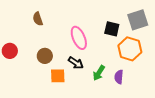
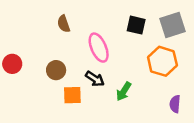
brown semicircle: (38, 19) -> (64, 24), moved
black square: (112, 29) -> (136, 25), moved
purple semicircle: (119, 77) -> (175, 104), moved

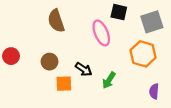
brown semicircle: (64, 24) -> (56, 21), size x1.5
black square: (136, 25) -> (119, 12), moved
pink ellipse: (99, 48) -> (101, 33), moved

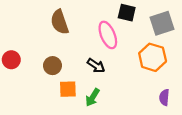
black arrow: (84, 69) -> (96, 66), moved
green arrow: (109, 80) -> (93, 97), moved

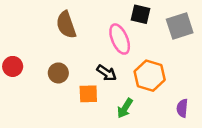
orange hexagon: (153, 57) -> (150, 76), moved
orange square: (68, 89) -> (88, 94), moved
green arrow: (93, 97) -> (125, 108), moved

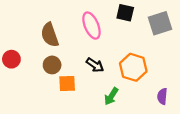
brown semicircle: (66, 25) -> (50, 35), moved
pink ellipse: (120, 39) -> (91, 26), moved
orange square: (88, 94) -> (67, 84), moved

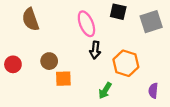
brown semicircle: (50, 35) -> (31, 19), moved
red circle: (11, 59) -> (13, 64), moved
black arrow: (95, 65) -> (95, 50), moved, turned 63

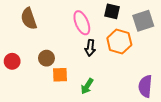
orange hexagon: (126, 63) -> (119, 42), moved
green arrow: (105, 91) -> (87, 86), moved
purple semicircle: (153, 91) -> (145, 86), size x1.5

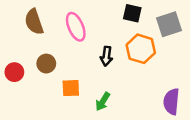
pink ellipse: (82, 23) -> (76, 27), moved
brown circle: (46, 58) -> (46, 64), moved

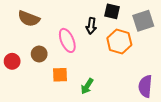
brown semicircle: (34, 22) -> (29, 19), turned -50
pink ellipse: (76, 27) -> (67, 40), moved
black arrow: (106, 56) -> (91, 26), moved

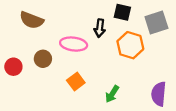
pink ellipse: (67, 40) -> (74, 44), turned -60
orange square: (60, 75) -> (76, 81), moved, turned -35
green arrow: (87, 86) -> (112, 94), moved

